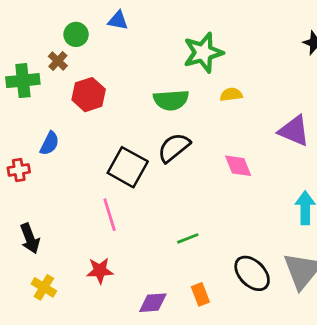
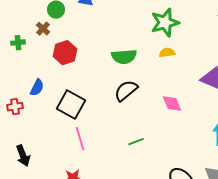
green star: (203, 53) -> (165, 23), moved
green cross: (23, 81) -> (18, 43), size x0.6
black square: (128, 167) -> (71, 105), moved
green line: (188, 238) -> (136, 142), moved

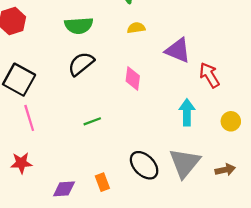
yellow semicircle: (167, 53) -> (136, 28), moved
pink diamond: (172, 104) -> (133, 78), turned 30

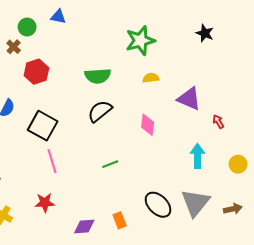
red arrow: (209, 75) -> (218, 122), size x0.6

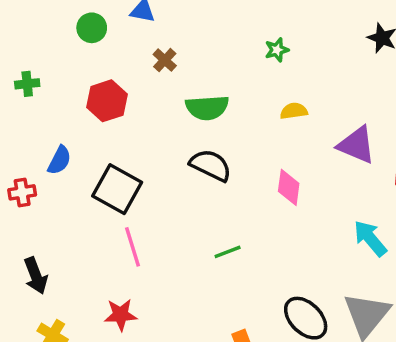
green star: (140, 41) -> (277, 50), size x0.5
brown cross: (14, 47) -> (165, 60), moved
black semicircle: (100, 111) -> (211, 165), turned 65
cyan arrow: (197, 156) -> (370, 238), turned -40

